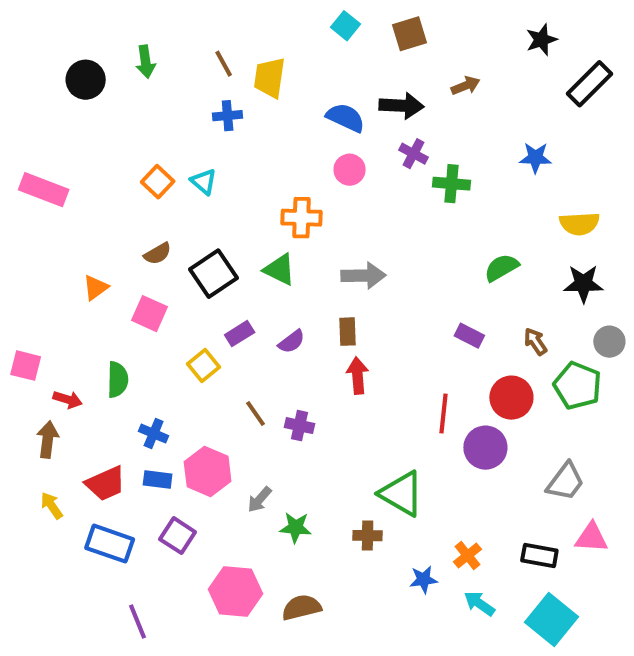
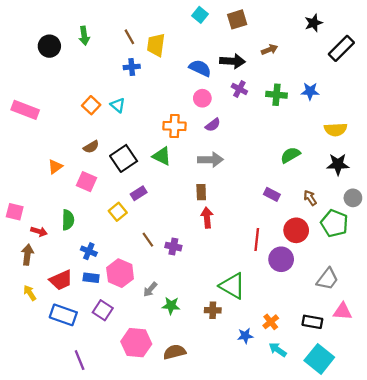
green cross: (451, 184) -> (276, 95), moved
purple semicircle: (292, 342) -> (213, 125), moved

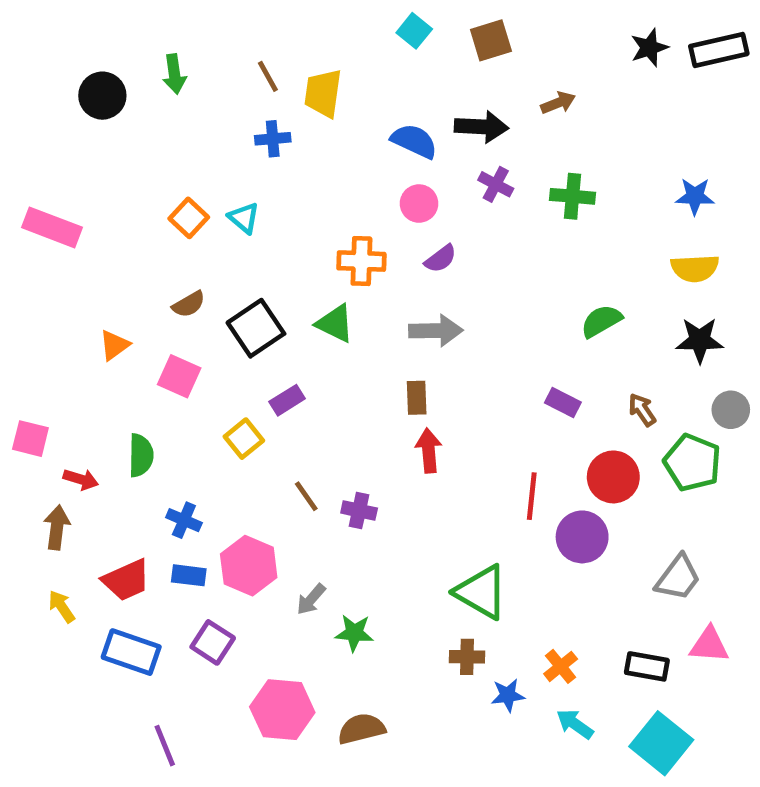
black rectangle: (341, 48) -> (719, 50), moved, turned 32
blue star: (310, 91) -> (695, 196), moved
brown cross: (213, 310) -> (467, 657), moved

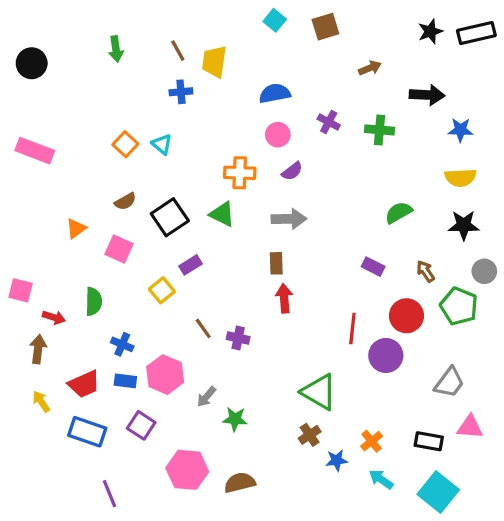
black circle: (102, 96) -> (32, 63), moved
black arrow: (481, 127) -> (427, 95), moved
blue semicircle: (414, 141) -> (275, 93), turned -36
brown cross: (467, 657) -> (310, 435), turned -35

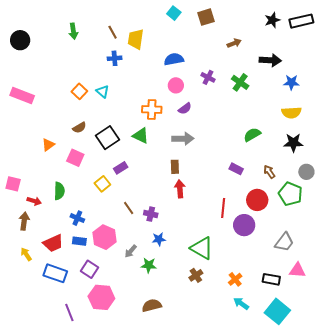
green cross: (379, 130) -> (240, 82), turned 30
blue star: (337, 460) -> (159, 239), moved
pink hexagon: (187, 470) -> (101, 297), moved

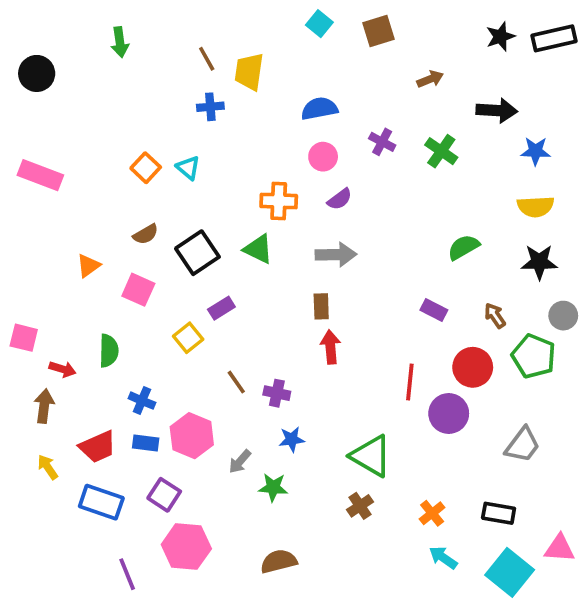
green arrow: (73, 31) -> (120, 42), moved
pink triangle: (297, 270) -> (560, 548), moved

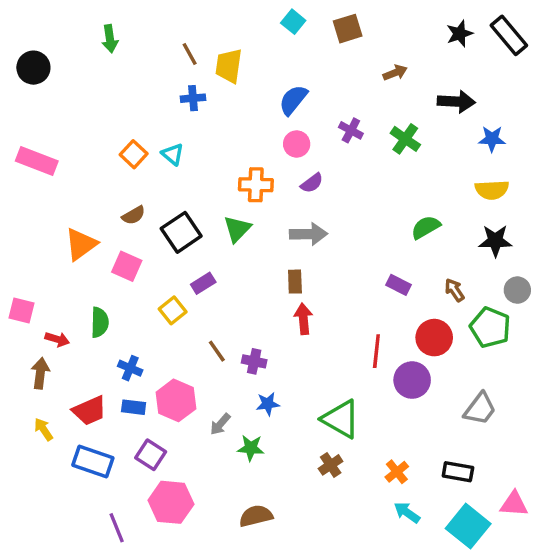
black rectangle: (554, 38) -> (509, 35), turned 63
blue semicircle: (319, 109) -> (293, 100), turned -40
green triangle: (258, 249) -> (237, 229), turned 48
orange triangle: (88, 266) -> (81, 244), size x1.5

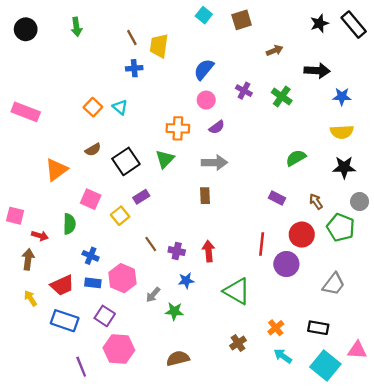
black circle: (33, 68) -> (26, 29), moved
pink square: (127, 266) -> (91, 199), moved
red arrow: (303, 319) -> (209, 251), moved
brown cross: (331, 465) -> (238, 343), moved

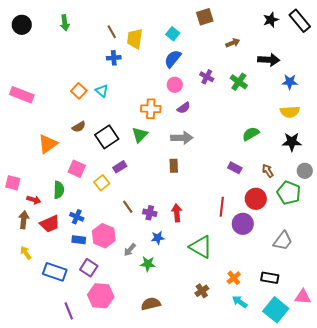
cyan square: (204, 15) -> (173, 34), moved
red trapezoid: (62, 285) -> (50, 224), moved

